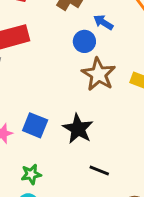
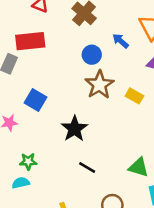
blue arrow: (103, 22) -> (121, 41), moved
blue square: (35, 125) -> (36, 100), moved

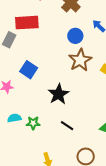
green star: (28, 161) -> (33, 123), moved
cyan semicircle: (21, 183) -> (14, 118), moved

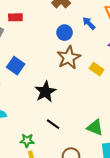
red rectangle: (27, 23) -> (15, 17), size x0.6
green star: (33, 123) -> (27, 141), moved

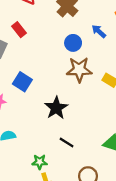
red rectangle: (15, 17) -> (19, 30), turned 56
brown star: (69, 58) -> (79, 70), turned 30

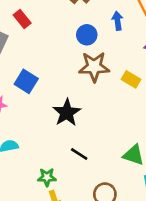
blue arrow: (99, 31) -> (118, 21), turned 40

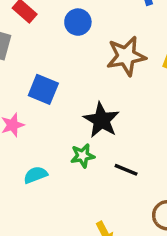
blue circle: (87, 35) -> (78, 22), moved
green star: (47, 177) -> (83, 156), moved

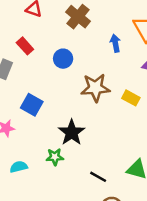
black line: (126, 170) -> (98, 177), moved

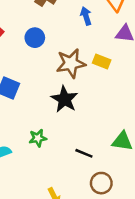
yellow rectangle: (131, 98) -> (102, 62), moved
black star: (72, 132) -> (64, 99), moved

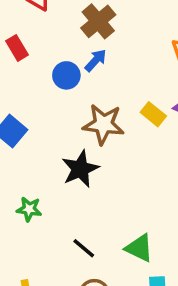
blue arrow: (86, 16) -> (96, 60), moved, turned 42
yellow rectangle: (102, 62) -> (153, 114), moved

